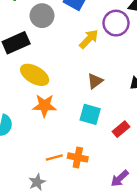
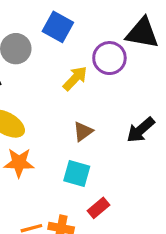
red rectangle: (121, 129) -> (99, 208), moved

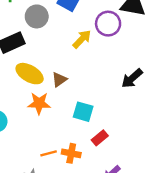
brown triangle: (83, 131) -> (59, 80), moved

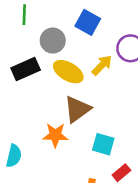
yellow ellipse: (30, 74) -> (68, 72), moved
brown triangle: (59, 80) -> (77, 109), size x1.6

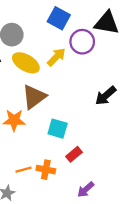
blue square: (88, 22) -> (59, 18), moved

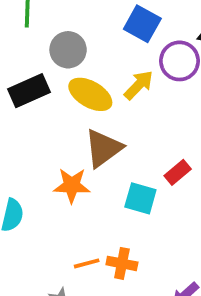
red rectangle: (74, 154) -> (178, 172), moved

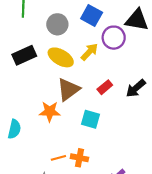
gray circle: (68, 50) -> (57, 24), moved
red rectangle: (178, 172) -> (105, 87), moved

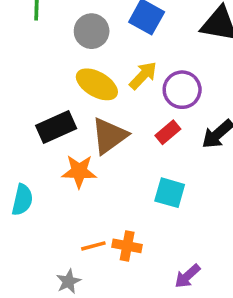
purple circle: (114, 38) -> (182, 90), moved
black rectangle: (24, 55) -> (56, 127), moved
cyan square: (90, 119) -> (170, 193), moved

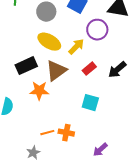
yellow arrow: (143, 76) -> (76, 47), moved
purple circle: (182, 90) -> (97, 30), moved

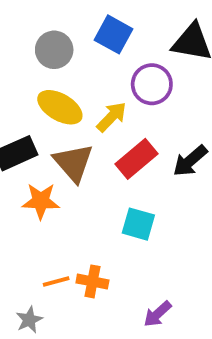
red rectangle: (89, 69) -> (136, 159), size x1.5
brown triangle: (56, 71) -> (73, 163), turned -35

